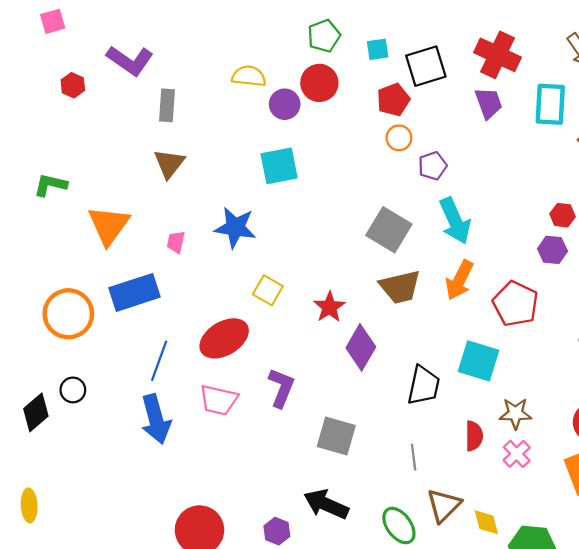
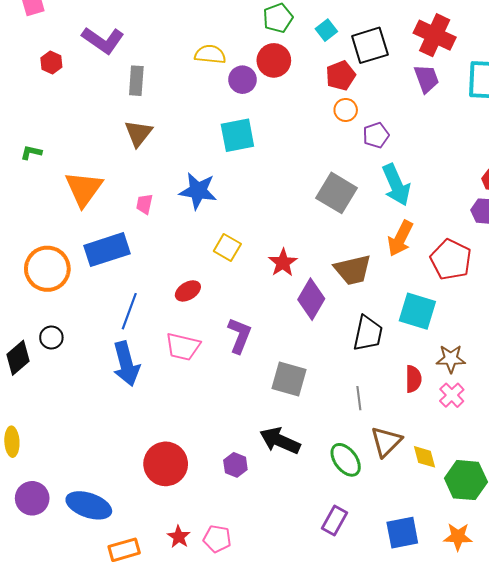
cyan square: (378, 49) -> (326, 30), turned -30
green L-shape: (50, 185) -> (31, 152), size x0.7
brown trapezoid: (400, 287) -> (353, 270), moved
red ellipse: (224, 338) -> (188, 291), size x0.6

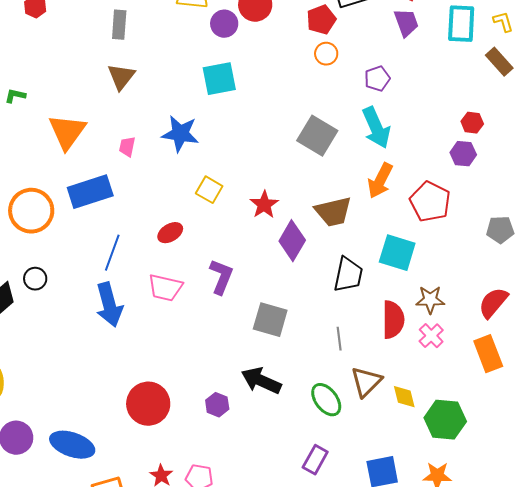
purple pentagon: (376, 135) -> (377, 79), moved
red semicircle: (413, 379) -> (393, 320), size x1.4

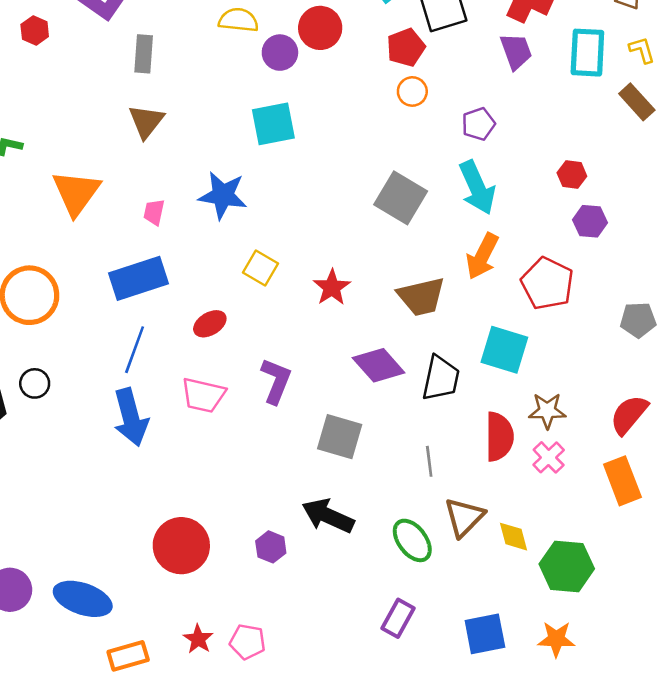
red hexagon: (472, 123) -> (572, 175), moved
blue rectangle: (90, 192) -> (138, 278), moved
purple diamond: (292, 241) -> (379, 365), moved, turned -72

